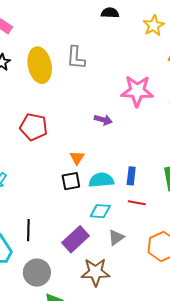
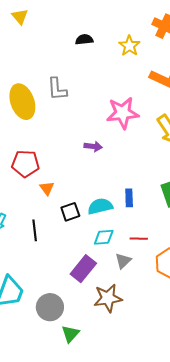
orange triangle: (77, 158) -> (47, 188), moved
red line: (137, 203) -> (139, 239), moved
black line: (28, 230) -> (35, 230), moved

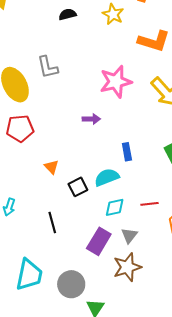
red pentagon: (25, 164) -> (20, 128), moved
blue rectangle: (129, 198) -> (127, 152), moved
black line: (35, 230) -> (52, 222), moved
gray triangle: (123, 261) -> (129, 235), moved

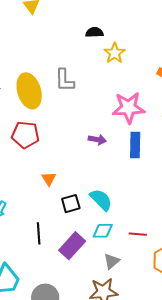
yellow star: (113, 14) -> (115, 53), moved
blue rectangle: (127, 152) -> (135, 145), moved, size x1.4
cyan semicircle: (107, 177) -> (101, 200), turned 55
purple rectangle: (99, 241) -> (72, 246), moved

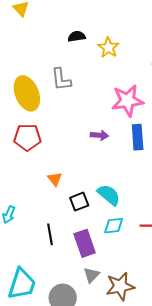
black semicircle: (94, 32) -> (77, 36), moved
purple rectangle: (72, 246) -> (85, 243), turned -56
gray triangle: (112, 261) -> (91, 275), moved

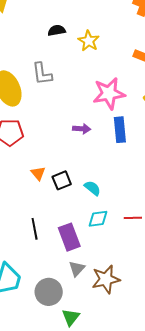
cyan semicircle: (109, 195) -> (92, 188), size x0.7
black square: (79, 202) -> (62, 180), moved

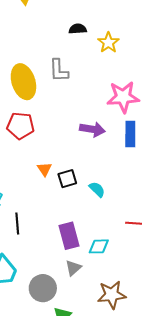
purple arrow: (82, 129) -> (92, 129), size x1.4
cyan diamond: (98, 219) -> (99, 246), moved
black line: (35, 229) -> (17, 224), moved
brown star: (106, 279) -> (112, 295), moved

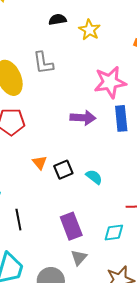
cyan diamond: (99, 246) -> (114, 232), moved

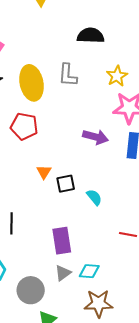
black semicircle: (57, 20) -> (91, 36), size x1.5
yellow star: (89, 30) -> (117, 76), moved
cyan diamond: (114, 232) -> (89, 271), moved

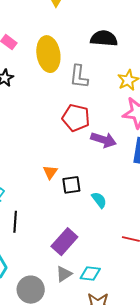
yellow ellipse: (32, 83) -> (48, 54), moved
red pentagon: (24, 126) -> (76, 118), moved
purple rectangle: (62, 241) -> (64, 242), turned 48

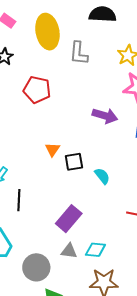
red pentagon: (76, 118) -> (37, 90), moved
gray triangle: (64, 274) -> (69, 251), turned 42

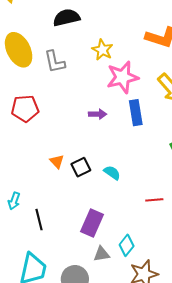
purple arrow: (105, 116) -> (98, 114), size x0.7
cyan diamond: (95, 250) -> (127, 245), turned -40

